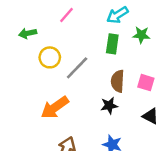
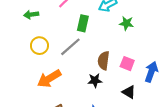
green rectangle: (112, 44) -> (83, 23), moved
yellow circle: (50, 57) -> (39, 46), moved

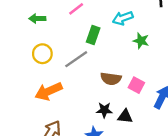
brown semicircle: (104, 61) -> (111, 79), turned -96
black star: (95, 80) -> (104, 110), moved
black triangle: (129, 92) -> (125, 116), moved, turned -32

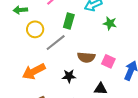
yellow circle: (42, 54) -> (35, 29), moved
black star: (104, 110) -> (69, 76), moved

